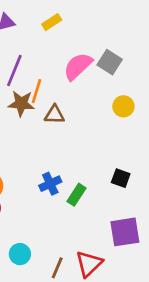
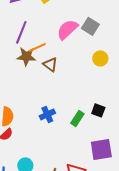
orange line: (36, 91) -> (37, 47), turned 48
brown triangle: (54, 115) -> (50, 64), turned 35
green rectangle: (77, 195) -> (77, 118), moved

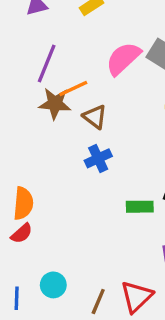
blue cross: (47, 114) -> (98, 158), moved
green rectangle: (77, 118) -> (140, 207), turned 56

